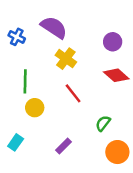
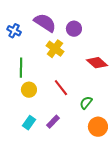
purple circle: (113, 42) -> (74, 29), moved
red line: (73, 93) -> (61, 88), moved
cyan rectangle: (16, 142) -> (29, 123), moved

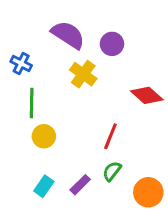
blue cross: (14, 31) -> (21, 64), moved
red line: (61, 88) -> (110, 136), moved, turned 60
green semicircle: (86, 103) -> (112, 171), moved

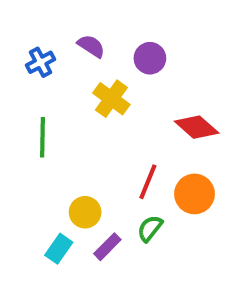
purple semicircle: (68, 35) -> (91, 46), size x0.6
blue cross: (21, 64) -> (41, 62), moved, turned 35
yellow circle: (44, 136) -> (85, 212), moved
orange circle: (148, 192) -> (194, 194), moved

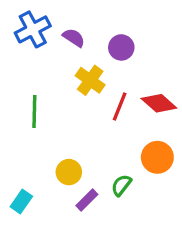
blue cross: (41, 62) -> (33, 29), moved, size x1.5
red line: (148, 182) -> (120, 106), moved
cyan rectangle: (59, 249) -> (21, 202), moved

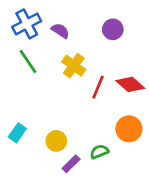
purple circle: (121, 47) -> (113, 29), moved
green line: (34, 111) -> (28, 62), moved, turned -35
green semicircle: (121, 185) -> (99, 152), turned 30
cyan rectangle: (21, 202) -> (17, 133), moved

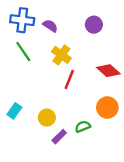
blue cross: (27, 24) -> (22, 20), turned 35
red line: (98, 87) -> (69, 80), moved

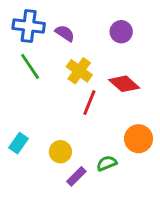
red diamond: (108, 71) -> (124, 84), moved

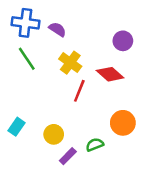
purple circle: (121, 32) -> (123, 41), moved

